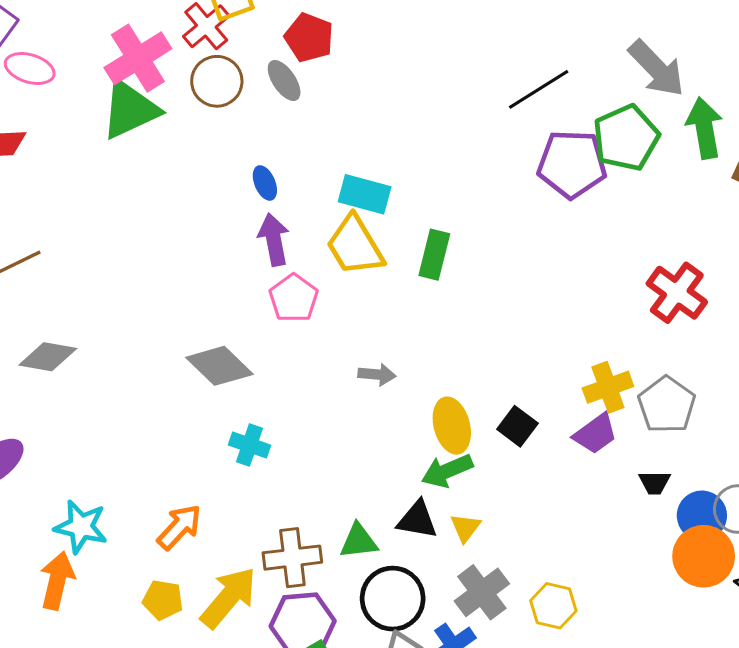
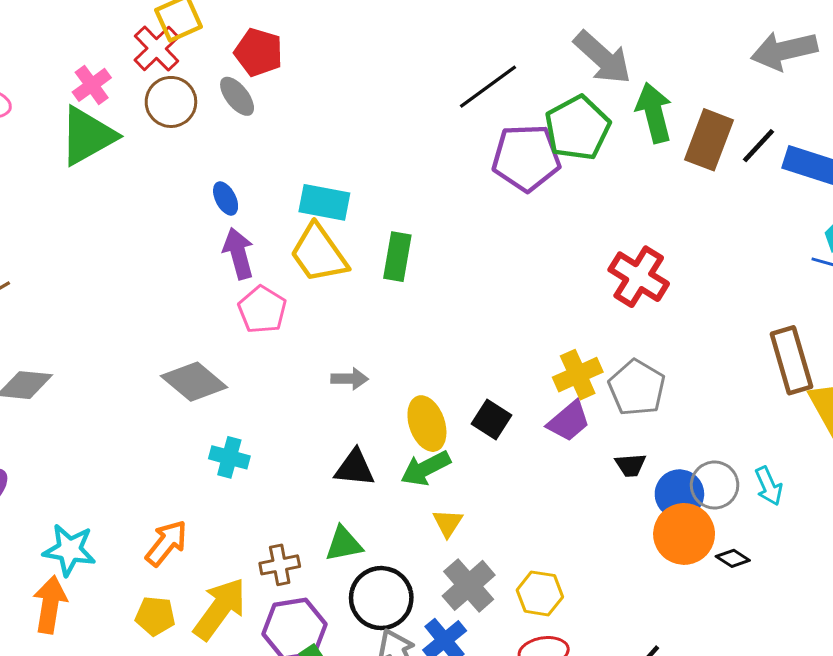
pink cross: (138, 58) -> (92, 85), size x0.6
black triangle: (417, 520) -> (355, 468), moved
brown cross: (292, 558) -> (280, 565), size x0.7

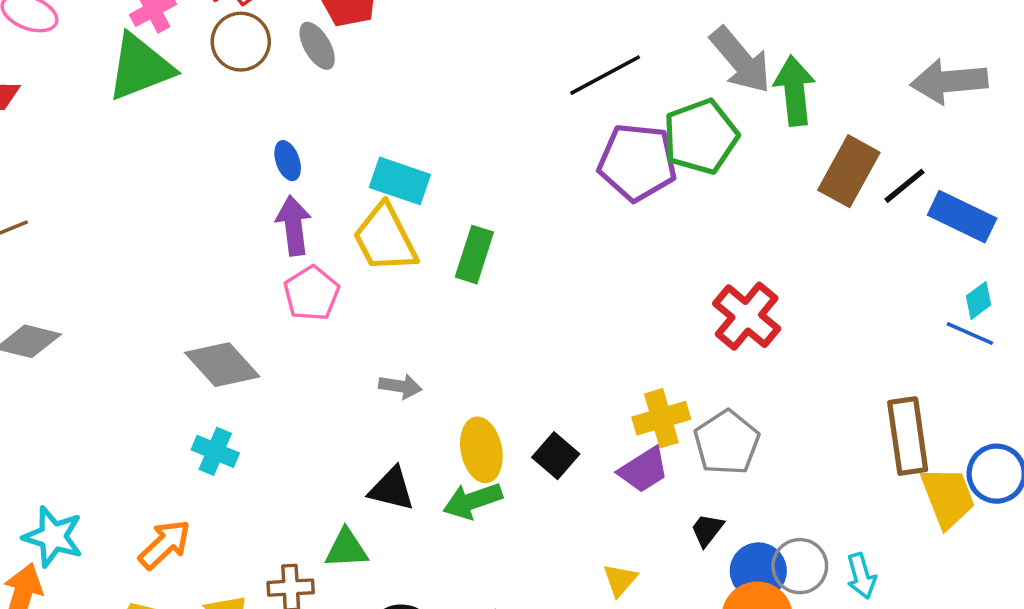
green arrow: (654, 113) -> (795, 91), moved
cyan cross: (229, 457) -> (215, 451), moved
black trapezoid: (631, 465) -> (707, 530), turned 124
yellow triangle: (448, 523) -> (620, 580), moved
green triangle: (344, 544) -> (346, 549), moved

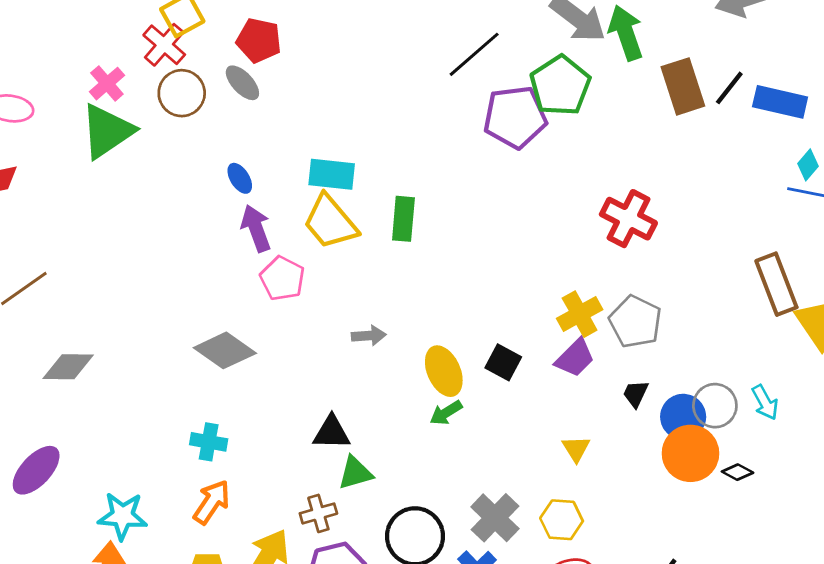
brown rectangle: (849, 171) -> (683, 86), turned -34
cyan cross: (215, 451) -> (209, 442), moved
black triangle: (392, 489) -> (332, 433), moved
green arrow: (473, 501) -> (446, 413), size x0.7

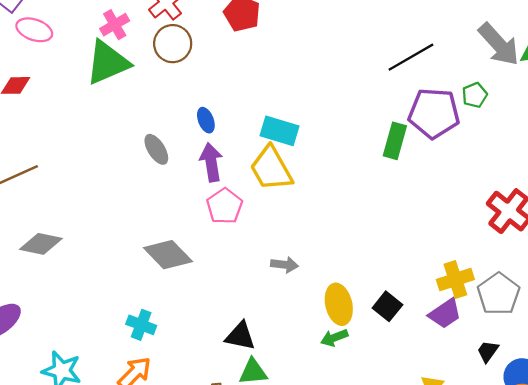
gray ellipse: (242, 83) -> (156, 149), moved
green pentagon: (560, 86) -> (475, 95), size x0.5
green rectangle: (403, 219) -> (395, 141), moved

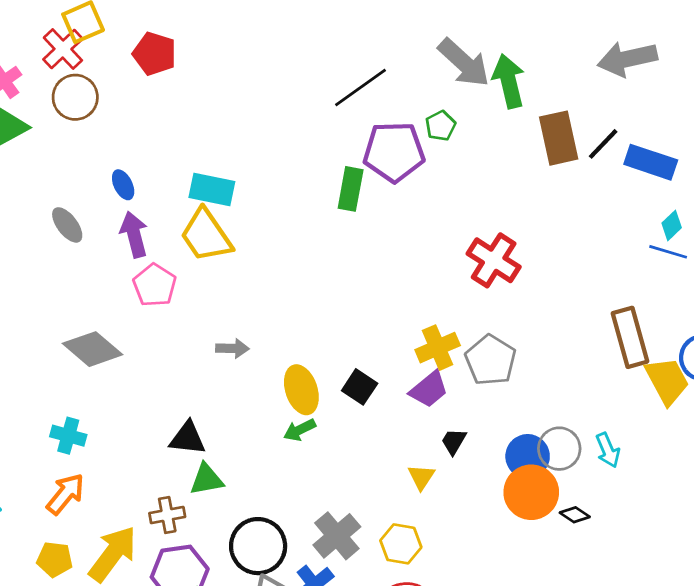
black trapezoid: (488, 351) -> (454, 441), moved

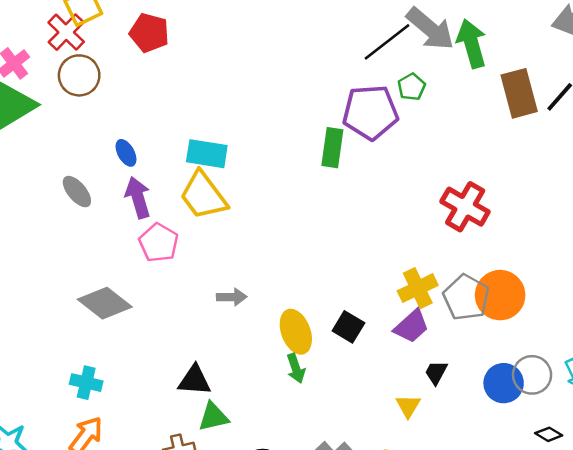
black line: (361, 87) -> (387, 42), moved
green arrow: (300, 430) -> (296, 368), turned -80
orange circle: (531, 492) -> (500, 295), moved

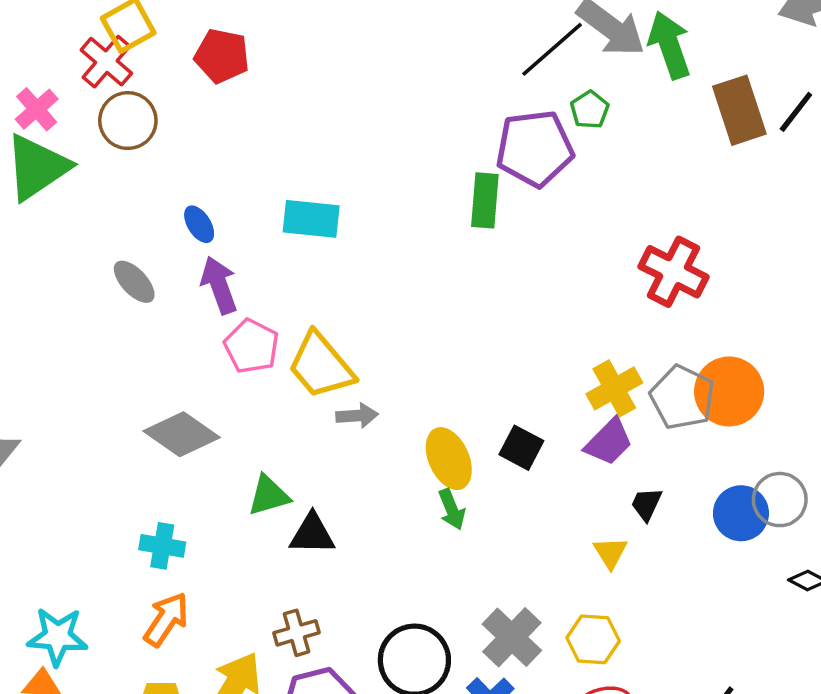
yellow trapezoid: (203, 196) -> (321, 366), moved
green triangle: (213, 417) -> (269, 495), moved

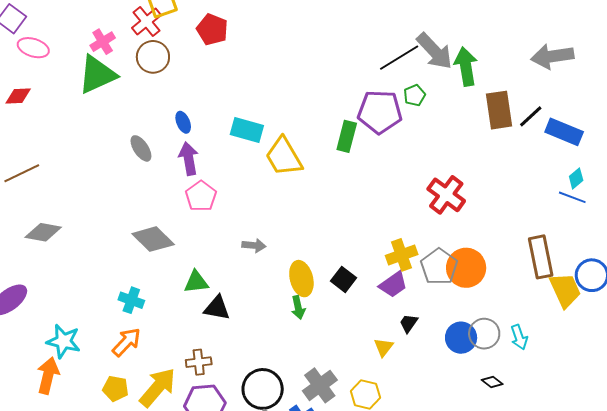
yellow trapezoid: (321, 366) -> (284, 157), moved

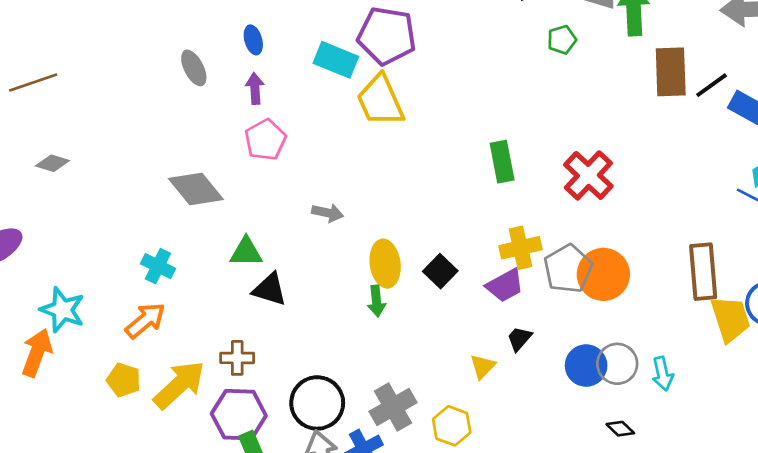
purple pentagon: (380, 112) -> (387, 36), moved
green rectangle: (347, 136) -> (502, 162), moved, turned -32
purple arrow: (189, 159) -> (255, 88), size x0.7
gray diamond: (43, 232) -> (52, 163), size x0.7

